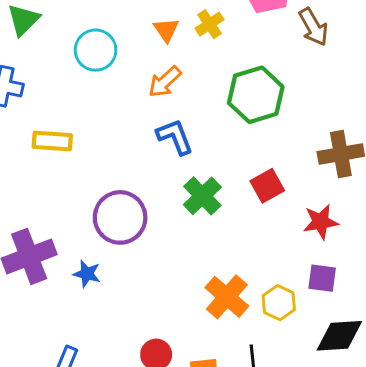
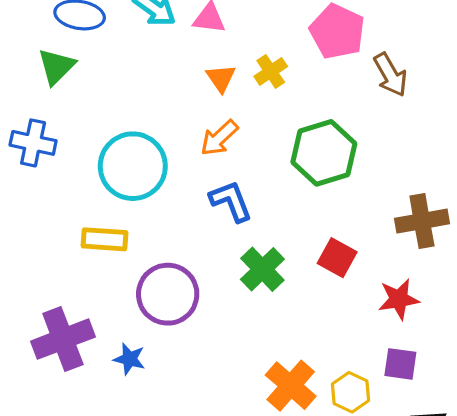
cyan circle: (96, 50) -> (133, 166), moved, size x1.4
yellow rectangle: (52, 141) -> (105, 239), moved
red square: (267, 186) -> (337, 258), turned -32

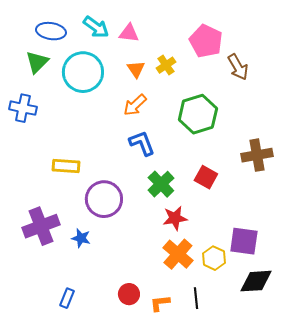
cyan circle: (133, 166) -> (83, 72), moved
red star: (399, 299) -> (175, 218), moved
purple square: (400, 364) -> (244, 241), size x1.4

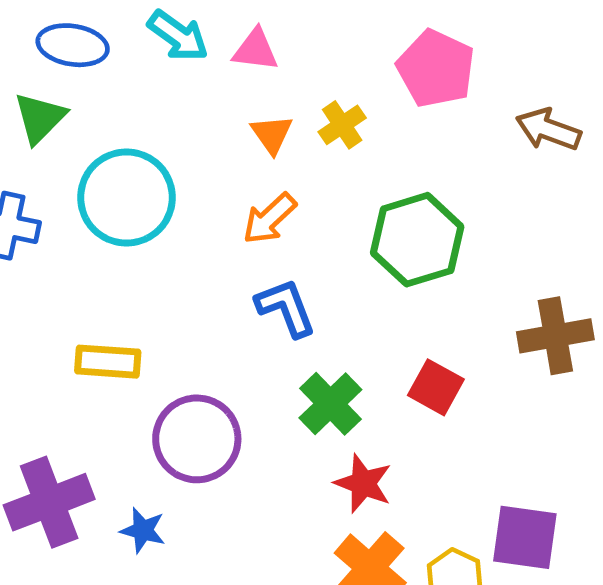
brown arrow: (238, 67) -> (548, 130), moved, turned 140
cyan circle: (83, 72) -> (126, 198), moved
red star: (175, 218) -> (363, 483), turned 30

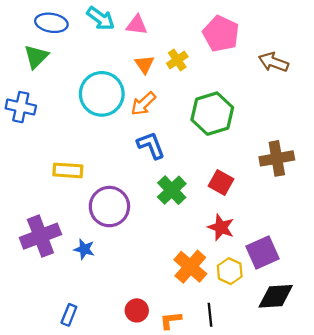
cyan circle: (126, 198) -> (102, 94), moved
red star: (363, 483) -> (221, 227), moved
purple square: (525, 537) -> (263, 252), turned -32

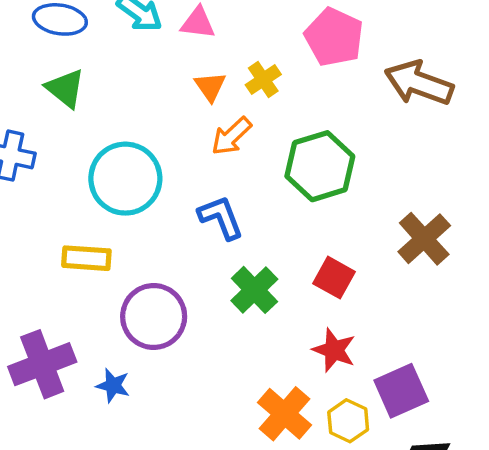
green triangle: (36, 57) -> (65, 88), moved, turned -36
brown arrow: (273, 62) -> (419, 83), size x1.4
cyan circle: (102, 94) -> (125, 179), moved
orange arrow: (143, 104) -> (231, 136), moved
brown cross: (277, 158) -> (424, 239), turned -32

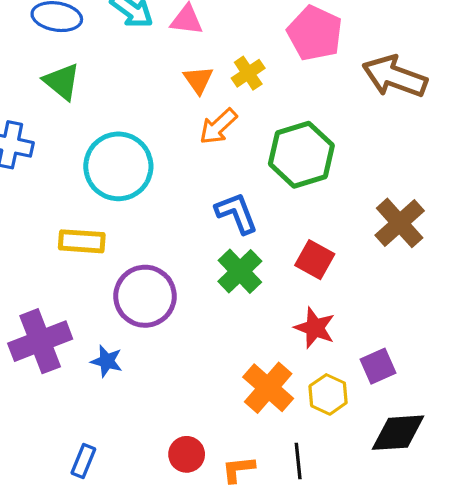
blue L-shape: (221, 217) -> (237, 213), moved
purple square: (401, 391) -> (378, 366), size x0.7

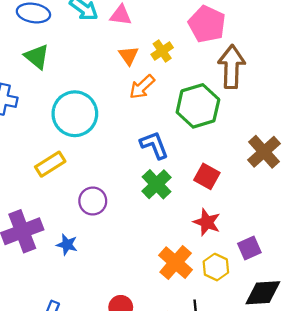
brown arrow: (395, 77) -> (232, 67), moved, turned 72
yellow rectangle: (82, 241) -> (50, 164), turned -36
purple circle: (145, 296) -> (93, 201), size x0.7

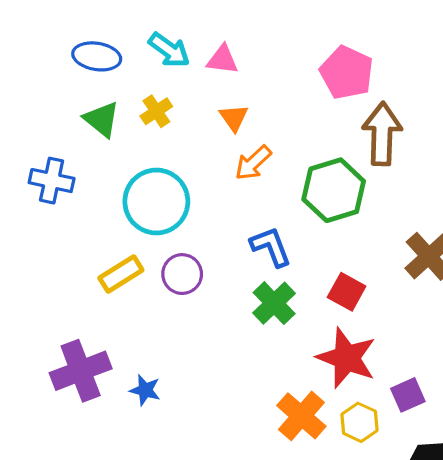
yellow cross: (162, 51) -> (156, 111), moved
purple circle: (93, 201) -> (182, 274), moved
red star: (207, 222) -> (347, 358), size x1.5

